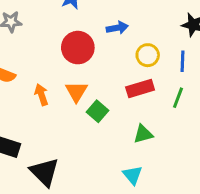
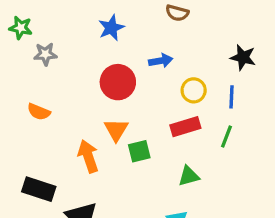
orange arrow: (41, 95) -> (88, 156), moved, size x1.4
green square: (98, 111) -> (139, 151), turned 35

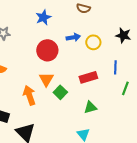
yellow circle: (194, 90) -> (93, 42), moved
blue line: (231, 97) -> (115, 67), moved
green line: (227, 136) -> (125, 88), moved
green square: (139, 151) -> (60, 92), turned -32

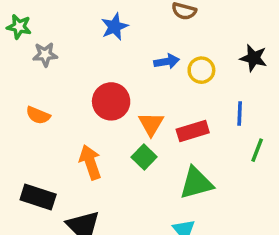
red circle: (47, 50) -> (111, 101), moved
orange triangle: (46, 79) -> (151, 124), moved
green triangle: (90, 107) -> (196, 183), size x1.5

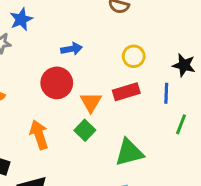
blue star: (115, 27) -> (21, 19), moved
black star: (254, 58) -> (184, 65), moved
blue arrow: (167, 61) -> (72, 49), moved
red rectangle: (193, 131) -> (126, 92), moved

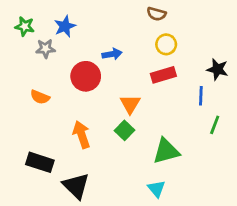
yellow circle: (134, 56) -> (166, 44), moved
red circle: (57, 83) -> (86, 76), moved
red rectangle: (126, 92) -> (163, 75), moved

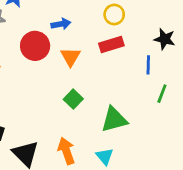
orange triangle: (130, 104) -> (71, 57), moved
orange arrow: (82, 135) -> (66, 151), moved

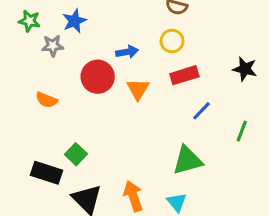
yellow circle: (114, 14) -> (172, 41), moved
blue line: (148, 65) -> (201, 111), moved, turned 42
green square: (73, 99) -> (76, 154), moved

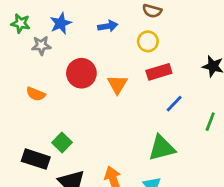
blue arrow: (127, 52) -> (108, 26), moved

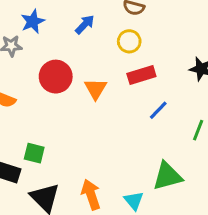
blue arrow: (108, 26) -> (85, 24), turned -36
green square: (62, 142) -> (34, 153), turned -30
green triangle: (162, 148) -> (167, 176), moved

